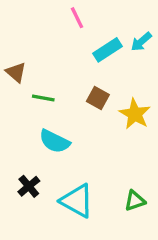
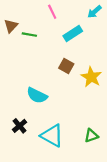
cyan arrow: (141, 42) -> (95, 12), moved
brown triangle: (16, 72) -> (11, 26), moved, turned 32
green line: (43, 98) -> (29, 35), moved

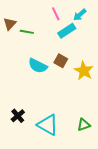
pink line: (52, 12) -> (56, 14), moved
cyan arrow: (95, 12) -> (80, 15), moved
cyan semicircle: (37, 95) -> (38, 66), moved

